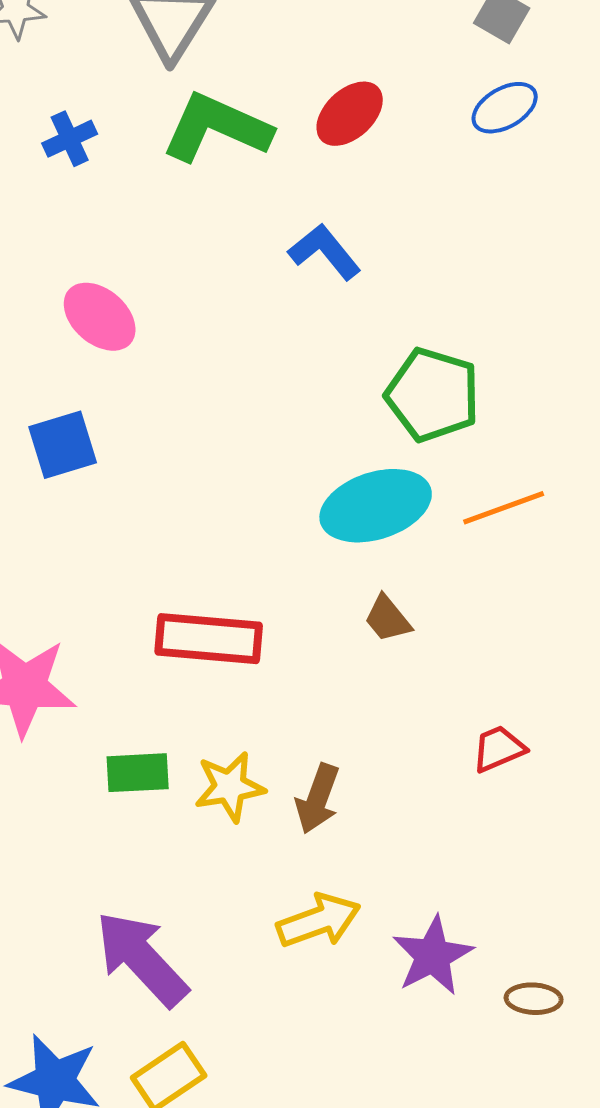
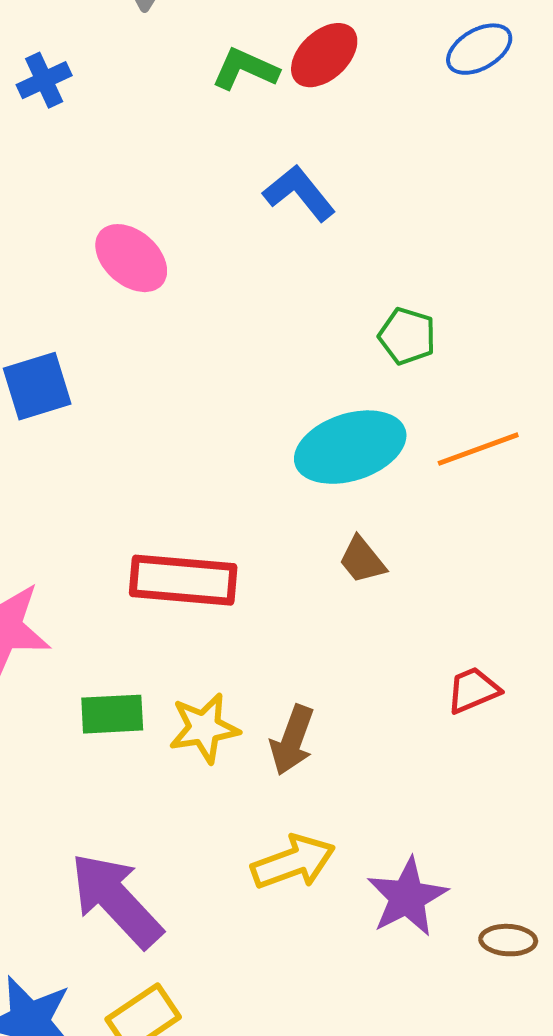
green L-shape: (217, 128) -> (245, 69), moved, size x0.6
pink ellipse: (100, 317) -> (131, 258), moved
green pentagon: (433, 395) -> (407, 336), size x0.6

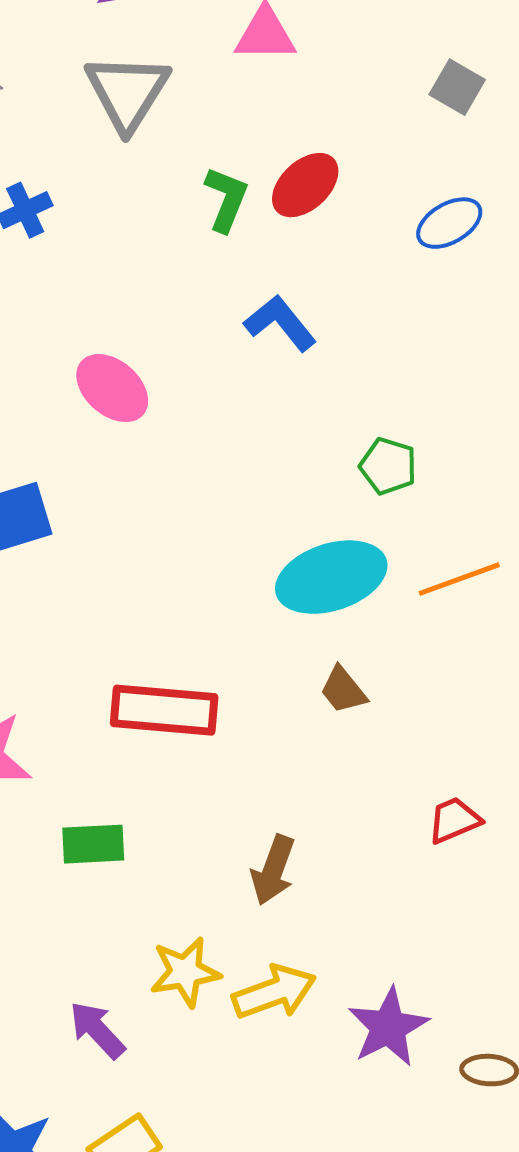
blue ellipse: (479, 49) -> (449, 223), moved
green L-shape: (245, 69) -> (226, 199), turned 88
yellow star: (204, 728) -> (185, 972), moved
purple arrow: (116, 900) -> (97, 1030), size x0.6

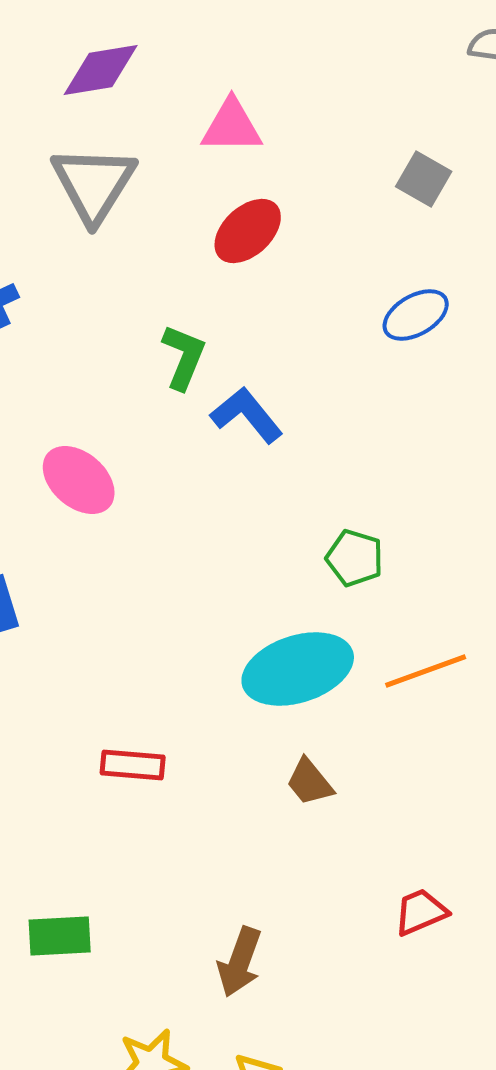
red ellipse: (305, 185) -> (248, 231), moved
green L-shape: (226, 199) -> (184, 357), moved
red rectangle: (164, 710) -> (133, 765), moved, size x0.6

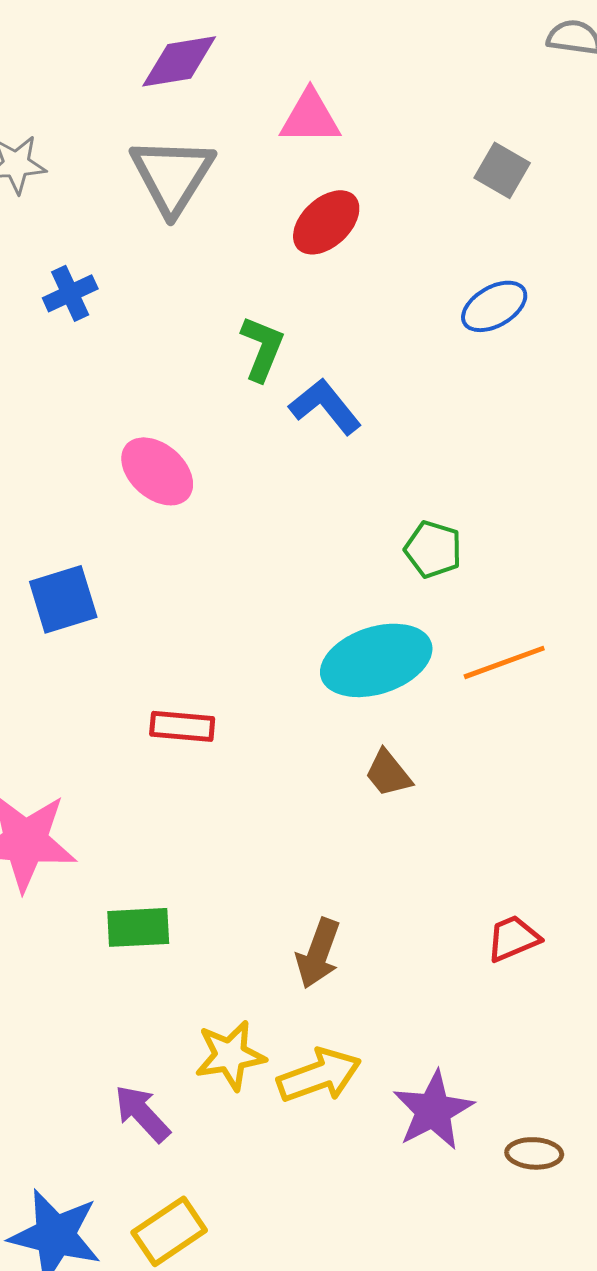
red rectangle: (133, 765) -> (182, 726), moved
red trapezoid: (421, 912) -> (513, 938), moved

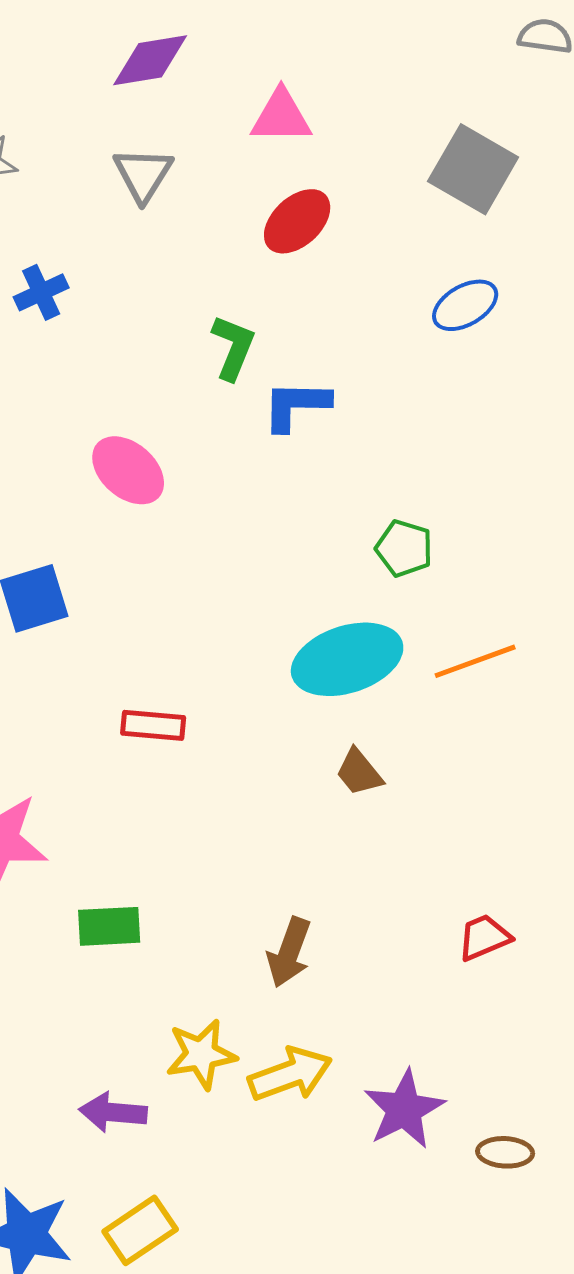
gray square: (502, 170) -> (473, 169), size x1.6
gray triangle: (172, 175) -> (143, 174), size x0.7
blue L-shape: (325, 406) -> (296, 405), turned -50
purple arrow: (142, 1113) -> (113, 1112), turned -42

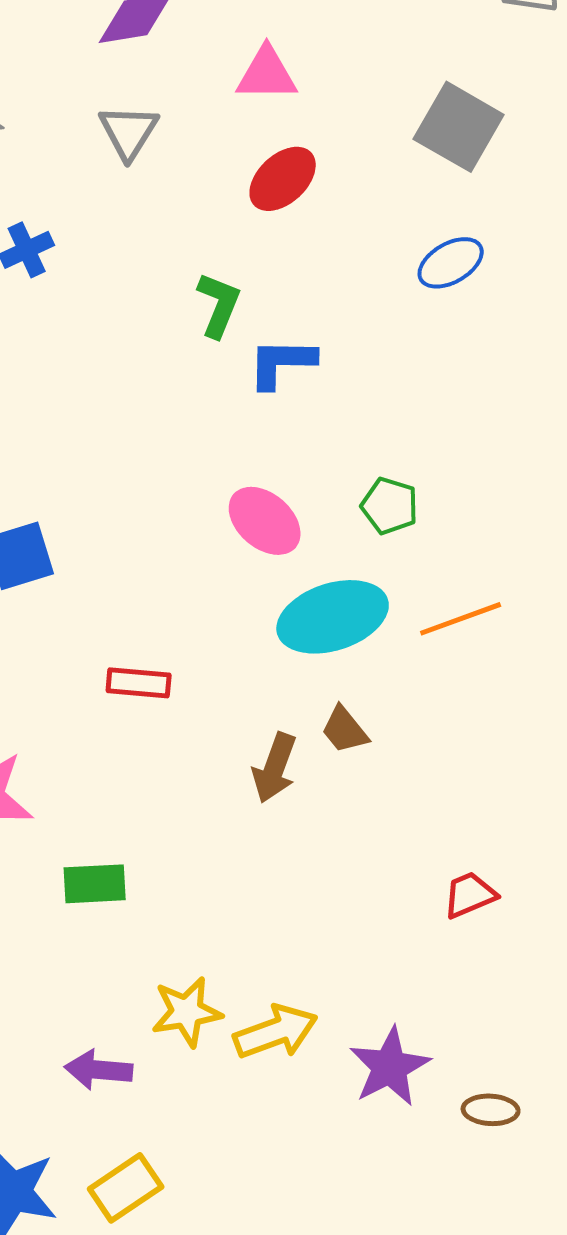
pink ellipse: (128, 470) -> (265, 521), moved
brown arrow: (289, 952) -> (275, 768), moved

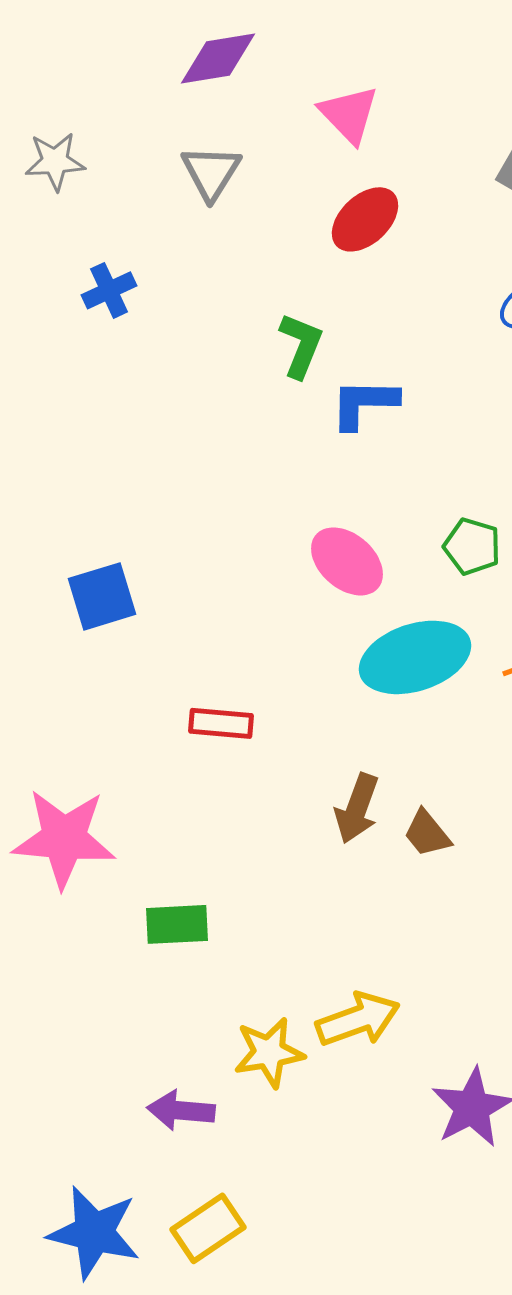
pink triangle: (267, 74) -> (349, 114), turned 46
brown trapezoid: (345, 730) -> (427, 833), moved
yellow arrow: (276, 1032) -> (358, 1019), moved

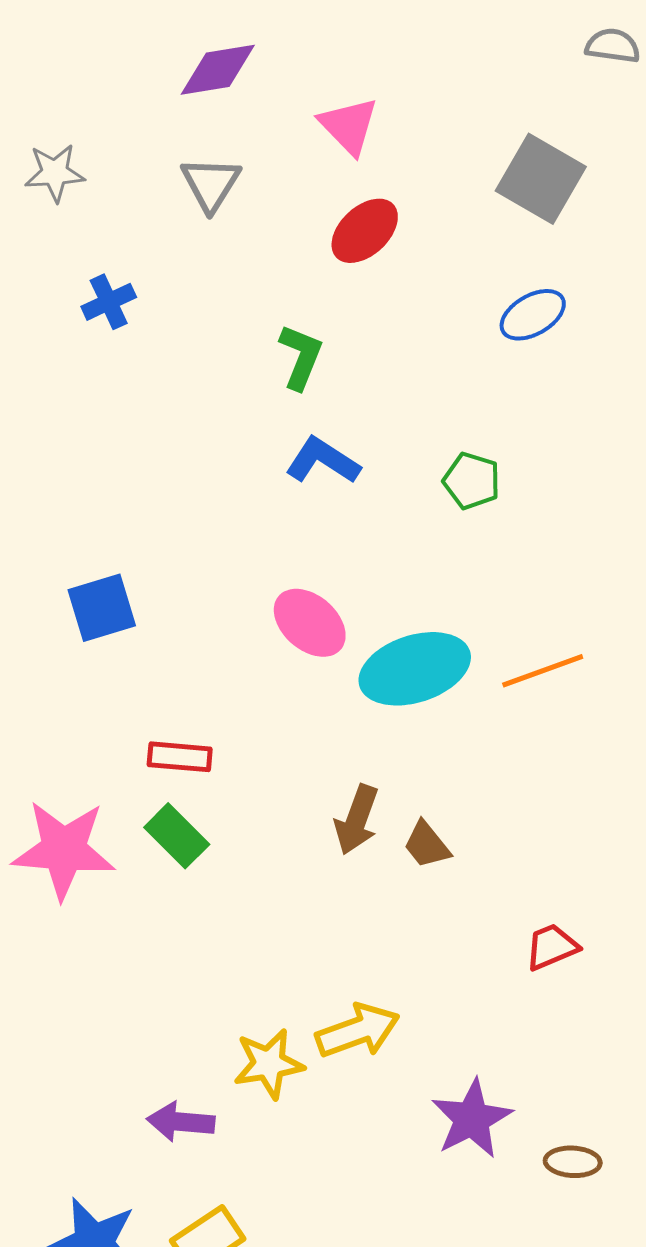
blue L-shape: (364, 403) -> (323, 461), moved, turned 32
green pentagon: (472, 546) -> (472, 481), moved
pink ellipse: (347, 561) -> (310, 623), moved
red rectangle: (221, 723) -> (180, 757), moved
green rectangle: (177, 924) -> (177, 836), moved, turned 48

